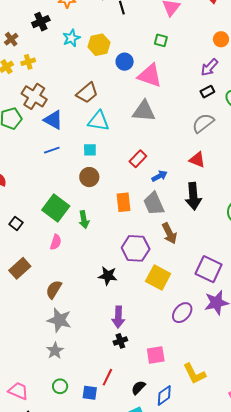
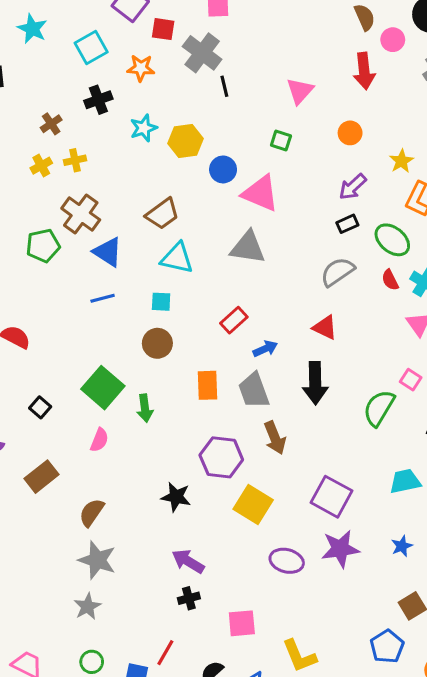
orange circle: (221, 39) -> (350, 133), moved
purple ellipse: (182, 313) -> (287, 561), turned 60
purple arrow: (118, 317) -> (188, 561), turned 115

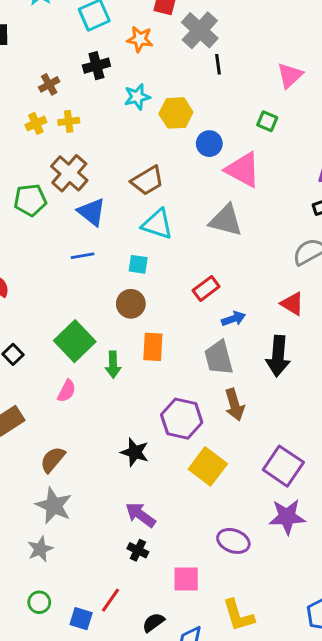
orange rectangle: (208, 385) -> (153, 347), moved
purple ellipse: (287, 561) -> (233, 541), moved
black cross: (189, 598) -> (138, 550), turned 36

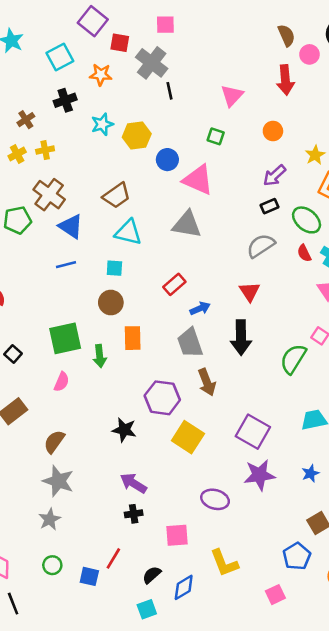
red triangle: (292, 304) -> (250, 292), turned 30
green square: (75, 341) -> (65, 338), turned 36
black cross: (138, 550) -> (134, 514), turned -30

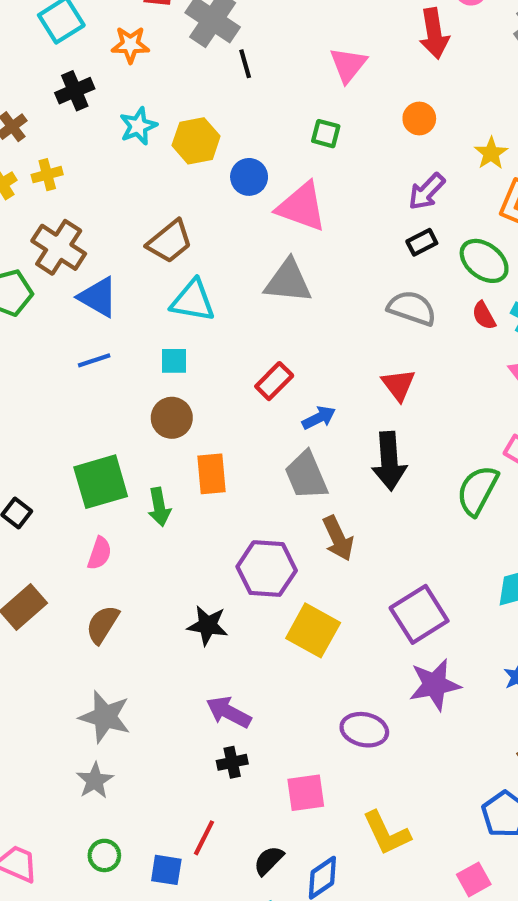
gray semicircle: (261, 246) -> (412, 308), turned 56
purple square: (253, 432) -> (419, 614), turned 32
brown semicircle: (54, 442) -> (103, 624), moved

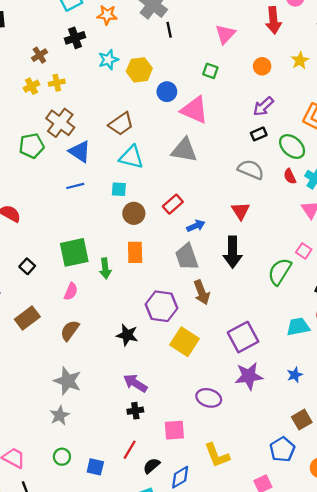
yellow star: (491, 153) -> (300, 60), moved
brown circle: (172, 418) -> (134, 213), moved
red line: (204, 838) -> (130, 450), moved

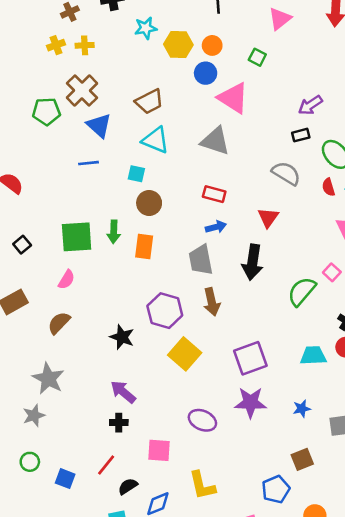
orange circle: (262, 66) -> (212, 45), moved
red rectangle: (173, 204) -> (214, 194), moved, turned 48
green arrow: (105, 268) -> (114, 232), moved

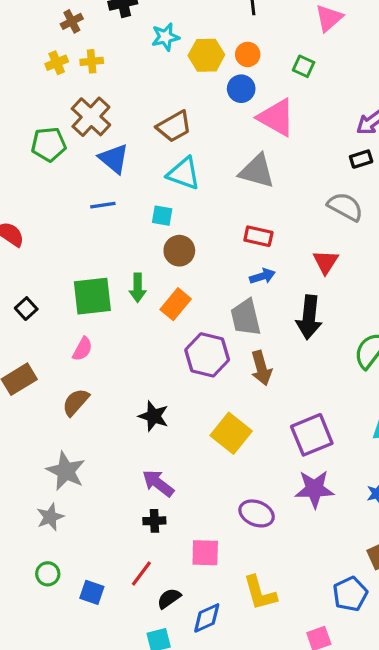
orange rectangle: (144, 247) -> (176, 304), turned 35
purple hexagon: (165, 311) -> (207, 355), moved

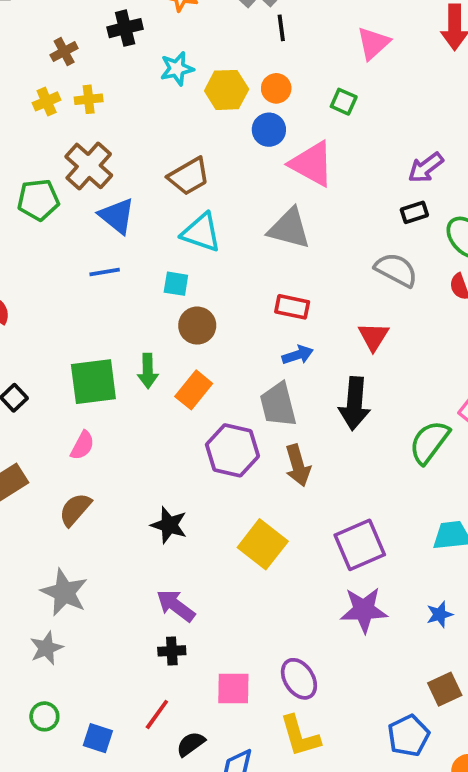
purple ellipse: (257, 513) -> (299, 679), moved, turned 36

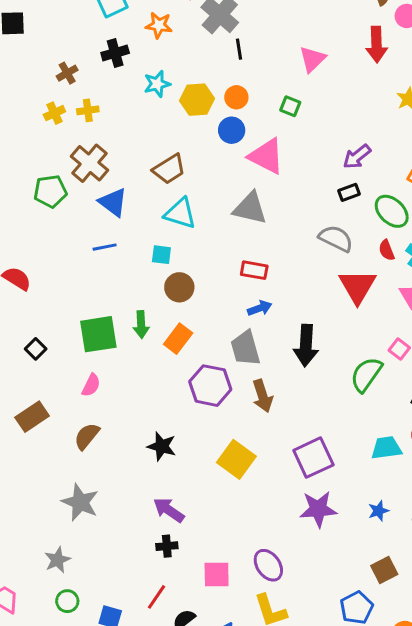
red triangle: (373, 337) -> (357, 286), moved, size x1.5
gray star: (46, 648) -> (57, 560), moved

